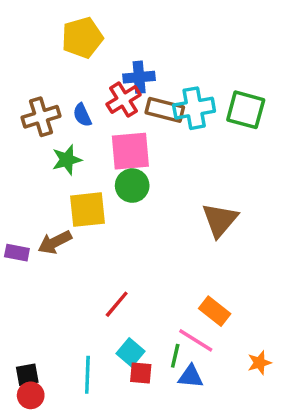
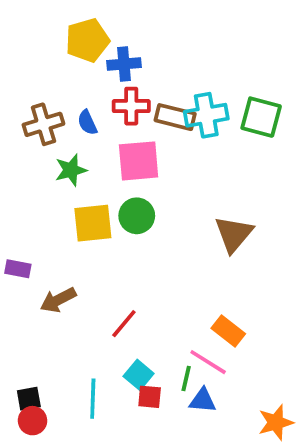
blue cross: (139, 77) -> (124, 64), moved
red cross: (124, 100) -> (131, 106), turned 32
green circle: (132, 186) -> (137, 216), moved
brown arrow: (55, 242) -> (58, 300), moved
orange star: (259, 363) -> (276, 422), moved, size x1.4

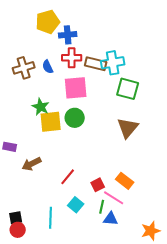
green square: (261, 117) -> (128, 89), moved
green star: (71, 170) -> (41, 107), moved, turned -30
red square: (150, 397) -> (98, 185), moved, turned -32

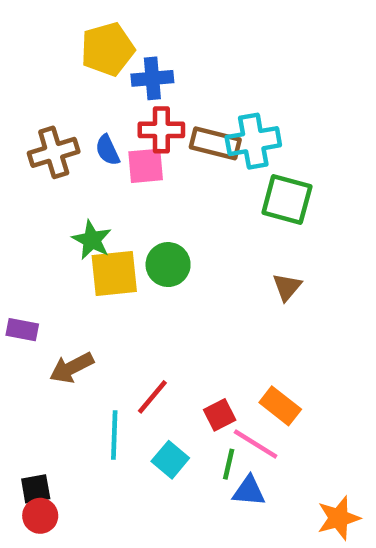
pink square: (76, 88) -> (146, 166), moved, size x0.7
brown triangle: (128, 128) -> (287, 287), size x0.6
cyan line: (51, 218) -> (114, 435), moved

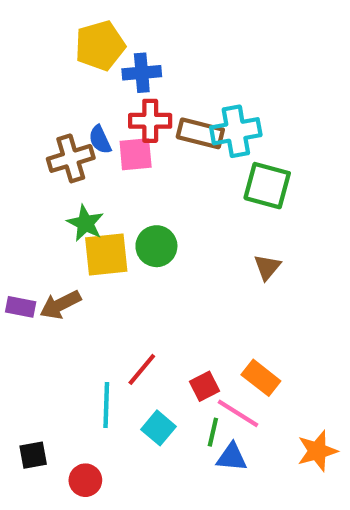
brown cross: (54, 152) -> (71, 158), moved
brown arrow: (72, 368) -> (60, 305), moved
red circle: (40, 516) -> (85, 480), moved
orange star: (339, 518) -> (317, 451), moved

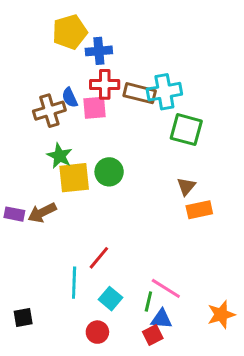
orange rectangle: (261, 378) -> (199, 210), moved, turned -50
red square: (204, 386) -> (153, 335), moved
red circle: (85, 480) -> (97, 332), moved

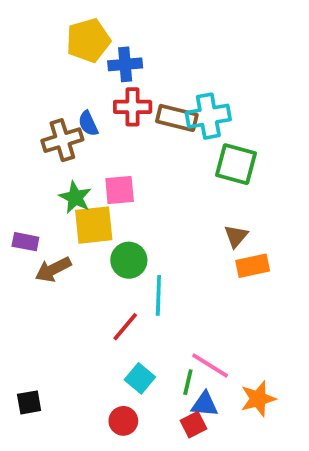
pink square: (94, 108) -> (120, 190), moved
green circle: (109, 172) -> (129, 260), moved
purple rectangle: (14, 214) -> (25, 242), moved
cyan line: (74, 283) -> (158, 295), moved
orange star: (221, 315) -> (258, 399), moved

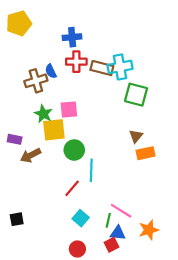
yellow pentagon: (88, 40) -> (19, 23), moved
black square: (29, 402) -> (17, 219), moved
red circle: (123, 421) -> (77, 249), moved

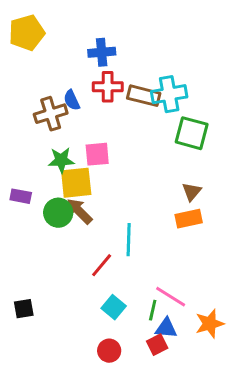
green star: (43, 114) -> (61, 160), turned -30
green circle: (74, 150) -> (58, 213), moved
orange rectangle: (146, 153) -> (189, 219), moved
brown arrow: (31, 155) -> (79, 211), moved, turned 72

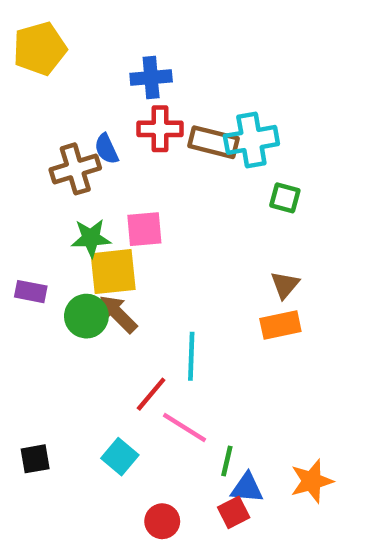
green square: (192, 133) -> (285, 198), size x0.6
pink line: (171, 297) -> (185, 428), moved
cyan square: (114, 307) -> (120, 457), moved

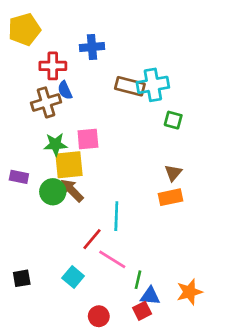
red cross: (160, 129) -> (53, 66), moved

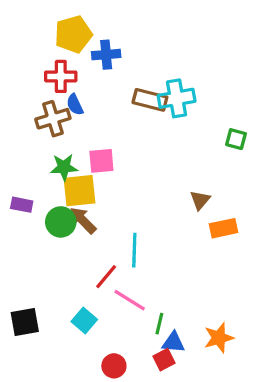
yellow pentagon: (24, 29) -> (73, 34), moved
green square: (173, 120) -> (236, 139), moved
orange rectangle: (170, 197) -> (223, 228), moved
black square: (22, 278) -> (25, 322), size x1.4

